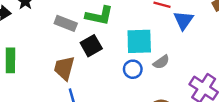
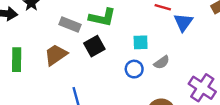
cyan square: (139, 41) -> (141, 42), size x0.6
brown trapezoid: (64, 68) -> (56, 55), moved, turned 40

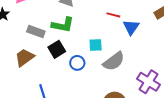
gray semicircle: (162, 62) -> (114, 61), size x1.6
blue circle: (134, 69) -> (77, 63), moved

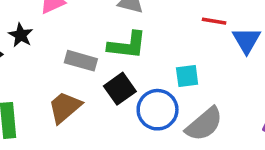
gray semicircle: (114, 61) -> (204, 124), moved
blue circle: (77, 63) -> (158, 110), size x1.5

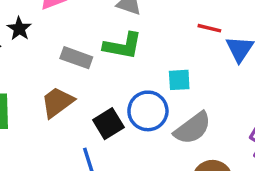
black square: (120, 89) -> (108, 124), moved

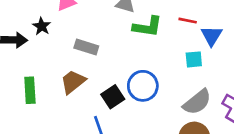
green L-shape: (123, 46) -> (147, 27), moved
cyan square: (179, 80) -> (194, 59), moved
gray semicircle: (193, 128) -> (197, 102), moved

